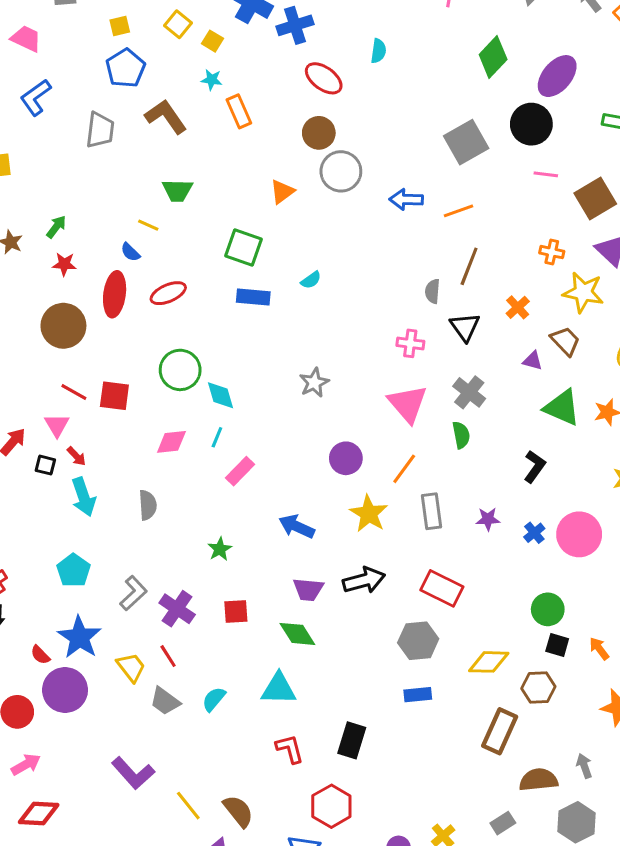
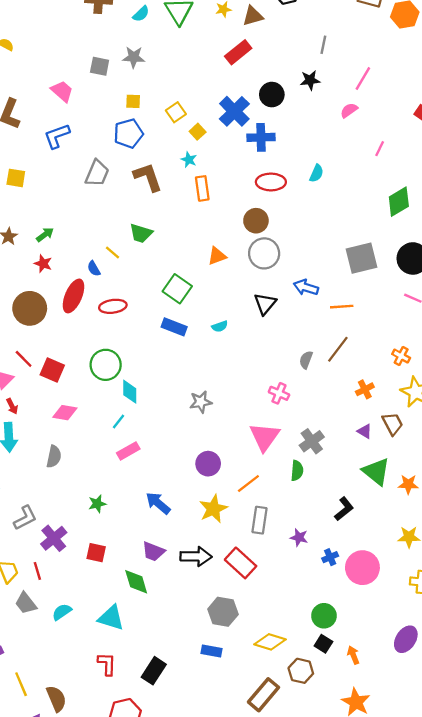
red ellipse: (324, 78) -> (271, 182), turned -52
black triangle: (465, 327) -> (265, 304), moved
pink diamond: (171, 442) -> (65, 413), moved
red rectangle: (442, 588) -> (241, 563), moved

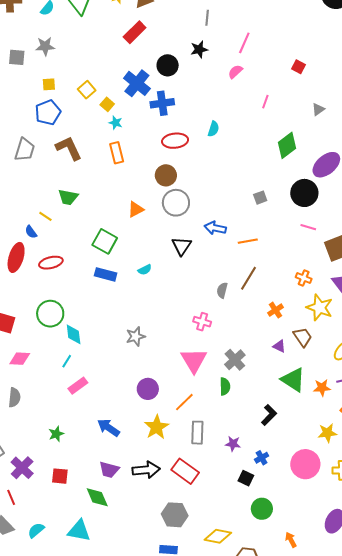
cyan star: (189, 160) -> (116, 123), moved
gray square: (361, 258) -> (260, 198), size x0.5
pink circle: (362, 568) -> (305, 464), moved
black square: (323, 644) -> (246, 478), moved

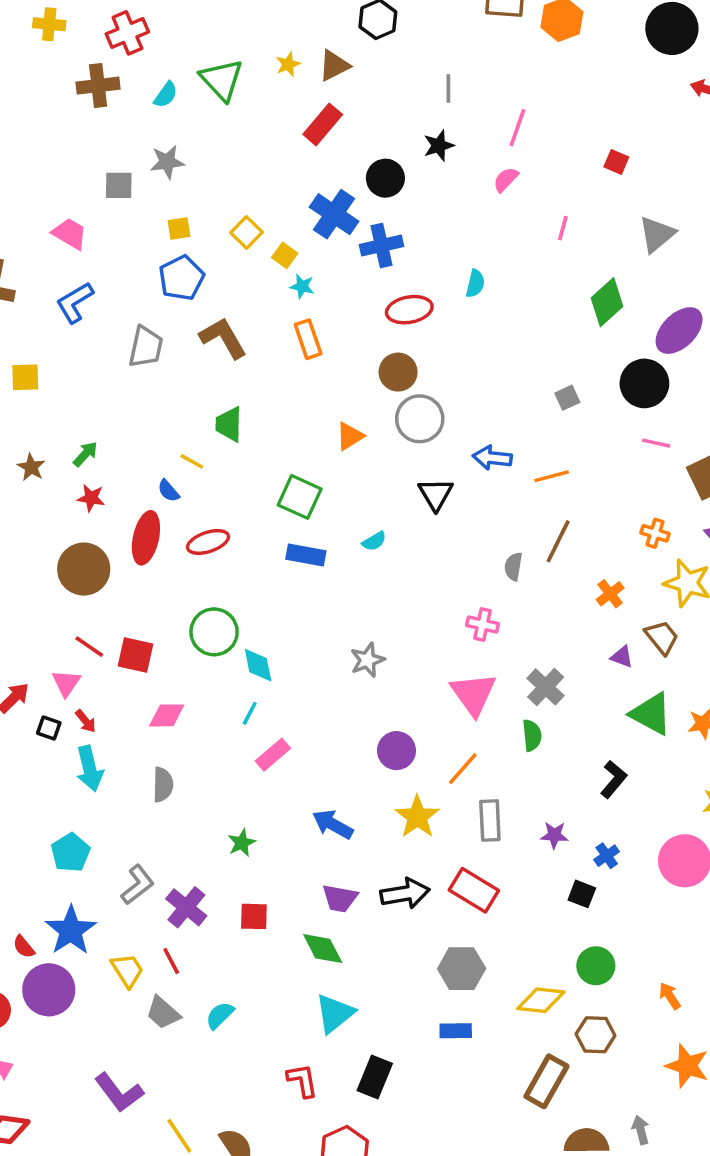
gray triangle: (318, 109) -> (657, 234), size x1.6
green trapezoid: (68, 197) -> (229, 424), turned 85
green circle: (262, 509) -> (596, 966), moved
cyan triangle: (79, 531) -> (335, 1013), moved, turned -45

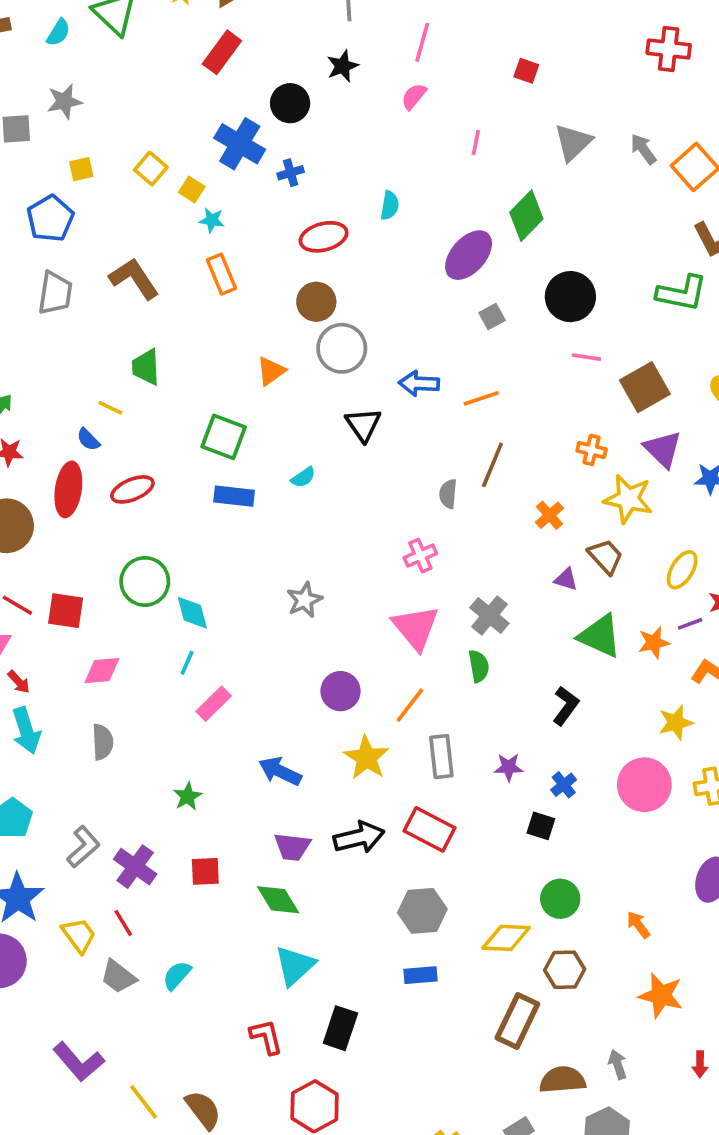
blue cross: (381, 246) -> (291, 173), size x0.6
blue pentagon: (181, 278) -> (50, 218), moved
purple ellipse: (679, 331) -> (469, 255), moved
pink cross: (482, 625) -> (420, 556), turned -32

